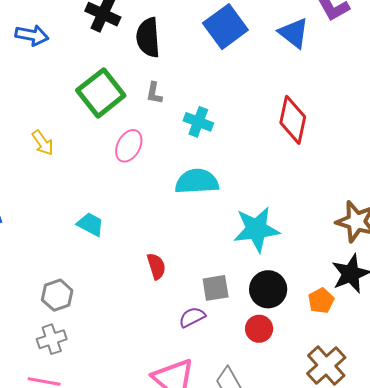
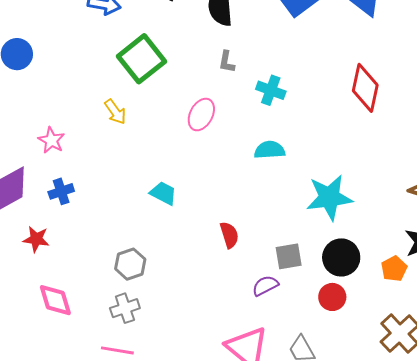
green square: (101, 93) -> (142, 59), moved
cyan semicircle: (197, 181) -> (270, 150), size x0.7

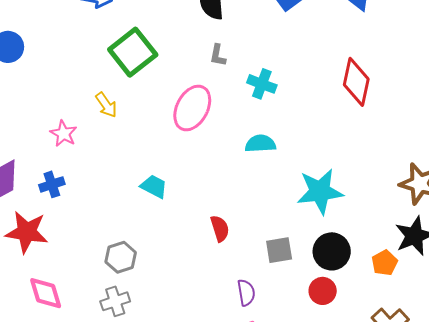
pink ellipse: (201, 115) -> (192, 108), size x1.4
pink star: (51, 140) -> (63, 134), moved
red star: (36, 239) -> (27, 232), size x1.6
purple semicircle: (265, 286) -> (246, 293), moved, turned 108

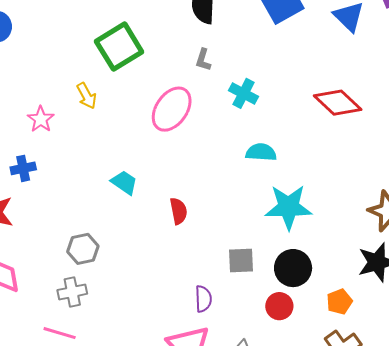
red diamond: (356, 82) -> (338, 103), turned -66
cyan semicircle: (260, 144) -> (261, 152), moved
red semicircle: (220, 228) -> (179, 211), moved
orange pentagon: (385, 263) -> (339, 302), moved

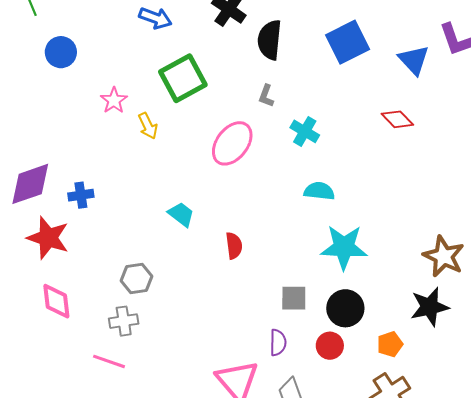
red diamond: (338, 103) -> (397, 119), moved, size x0.7
pink star: (41, 119) -> (114, 100), moved
purple semicircle: (203, 299) -> (278, 342), moved

